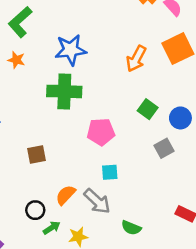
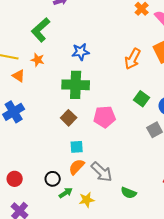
blue star: (71, 50) -> (81, 52), size x0.7
brown square: (37, 155) -> (69, 118), moved, turned -35
cyan square: (110, 172) -> (77, 147), moved

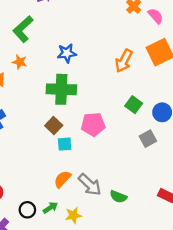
cyan square: (77, 147) -> (65, 144), moved
black circle: (53, 179) -> (27, 210), moved
green semicircle: (129, 193) -> (118, 197), moved

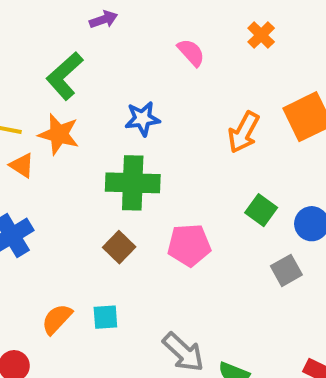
pink semicircle: (156, 16) -> (191, 53), moved
orange star: (20, 62) -> (59, 134), size x1.5
cyan square: (65, 144) -> (105, 317), moved
orange semicircle: (62, 179) -> (57, 319), moved

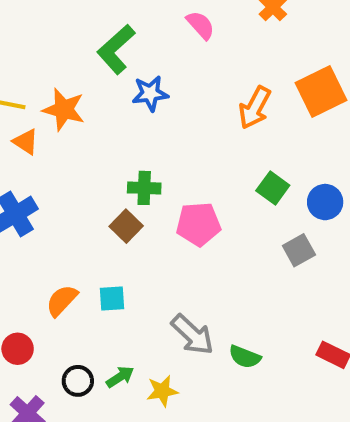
green L-shape: (65, 76) -> (116, 49), moved
green cross: (133, 183) -> (144, 188), moved, size x0.6

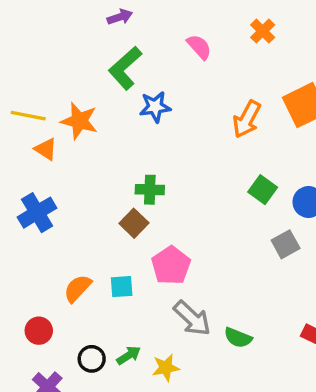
pink pentagon: (198, 224) -> (171, 265), moved, turned -30

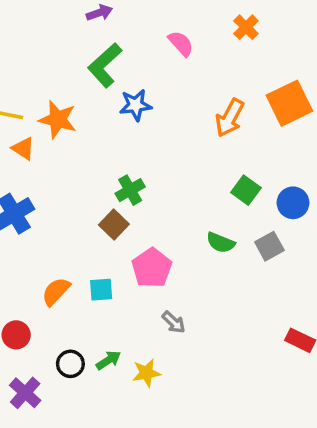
green cross: (150, 190) -> (130, 190), turned -32
gray arrow: (192, 318) -> (174, 322), size x0.6
green semicircle: (238, 338) -> (221, 243), moved

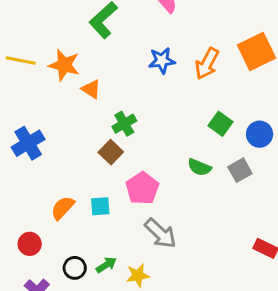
blue star: (136, 105) -> (162, 61), moved
orange triangle: (23, 148) -> (91, 89), moved
gray arrow: (174, 322) -> (160, 233), size x1.6

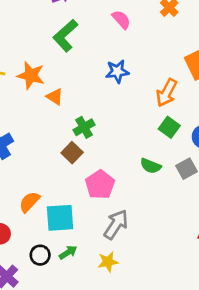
orange arrow: (207, 64) -> (167, 93), moved
cyan square: (100, 206) -> (60, 218), moved, size x1.6
gray arrow: (160, 233) -> (116, 224), turned -100
yellow star: (138, 275) -> (108, 262), moved

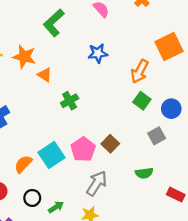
brown square: (72, 153) -> (110, 144), moved
green semicircle: (151, 166) -> (144, 173), moved, turned -30
cyan square: (60, 218) -> (51, 155), moved, turned -30
black circle: (40, 255) -> (32, 198), moved

